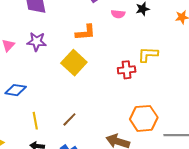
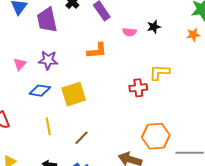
yellow square: (74, 63) -> (74, 94), moved, turned 30
blue diamond: (16, 90) -> (40, 91), moved
yellow line: (35, 121) -> (48, 126), moved

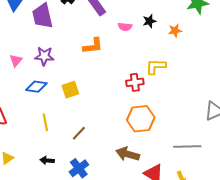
orange star: (193, 35) -> (175, 31), moved
yellow square: (74, 94) -> (70, 90), size x0.7
orange hexagon: (156, 136) -> (141, 119), moved

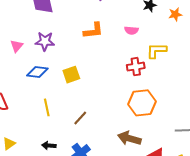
pink semicircle: (125, 27) -> (131, 30), moved

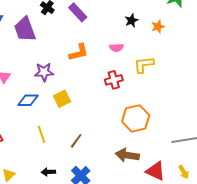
purple star: (45, 41) -> (44, 72), moved
red cross: (136, 67) -> (114, 80), moved

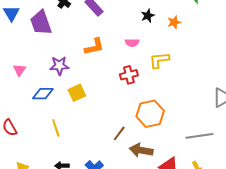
brown line: (76, 141) -> (119, 133), moved

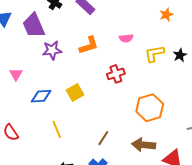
black star: (148, 16) -> (180, 55), moved
purple star: (59, 66) -> (52, 50), moved
red cross: (129, 75) -> (116, 74), moved
brown line: (119, 133) -> (103, 138), moved

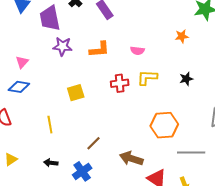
yellow L-shape: (154, 54) -> (147, 78), moved
blue diamond: (41, 96) -> (19, 87), moved
orange hexagon: (150, 108) -> (164, 125), moved

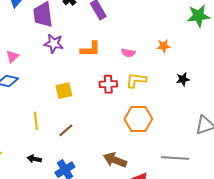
orange star: (182, 36) -> (164, 46), moved
black star: (186, 79) -> (183, 79), moved
orange hexagon: (164, 125) -> (138, 119), moved
brown line: (93, 143) -> (66, 130), moved

